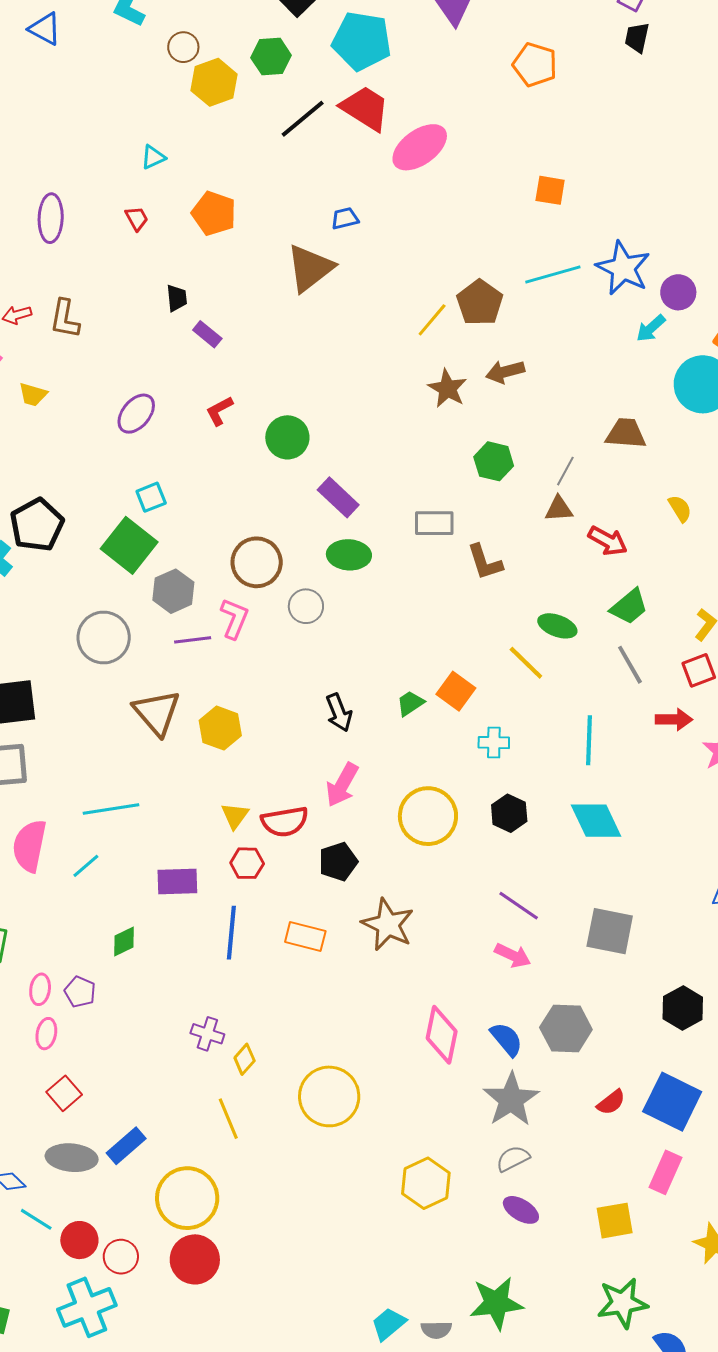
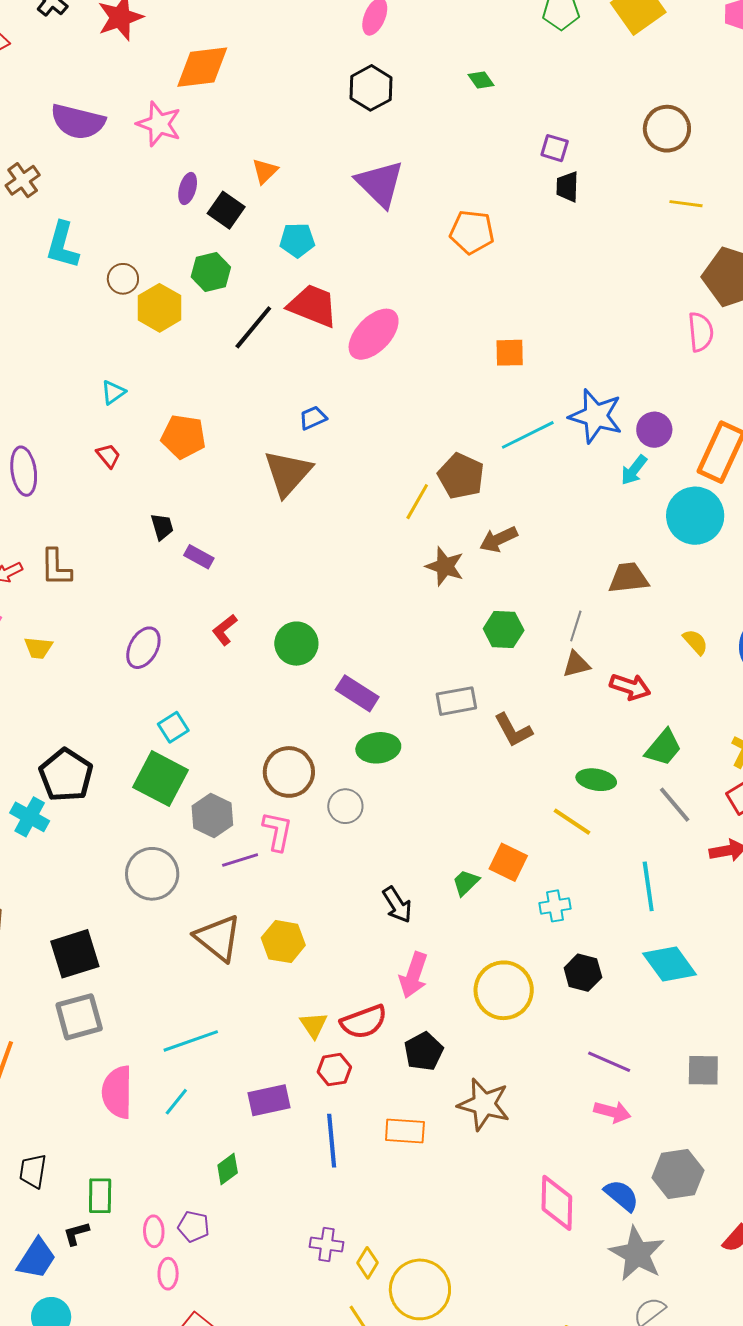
cyan pentagon: (362, 41) -> (297, 240), size x0.6
gray square: (610, 931) -> (703, 1070), size x0.7
yellow circle: (329, 1096) -> (420, 1289), moved

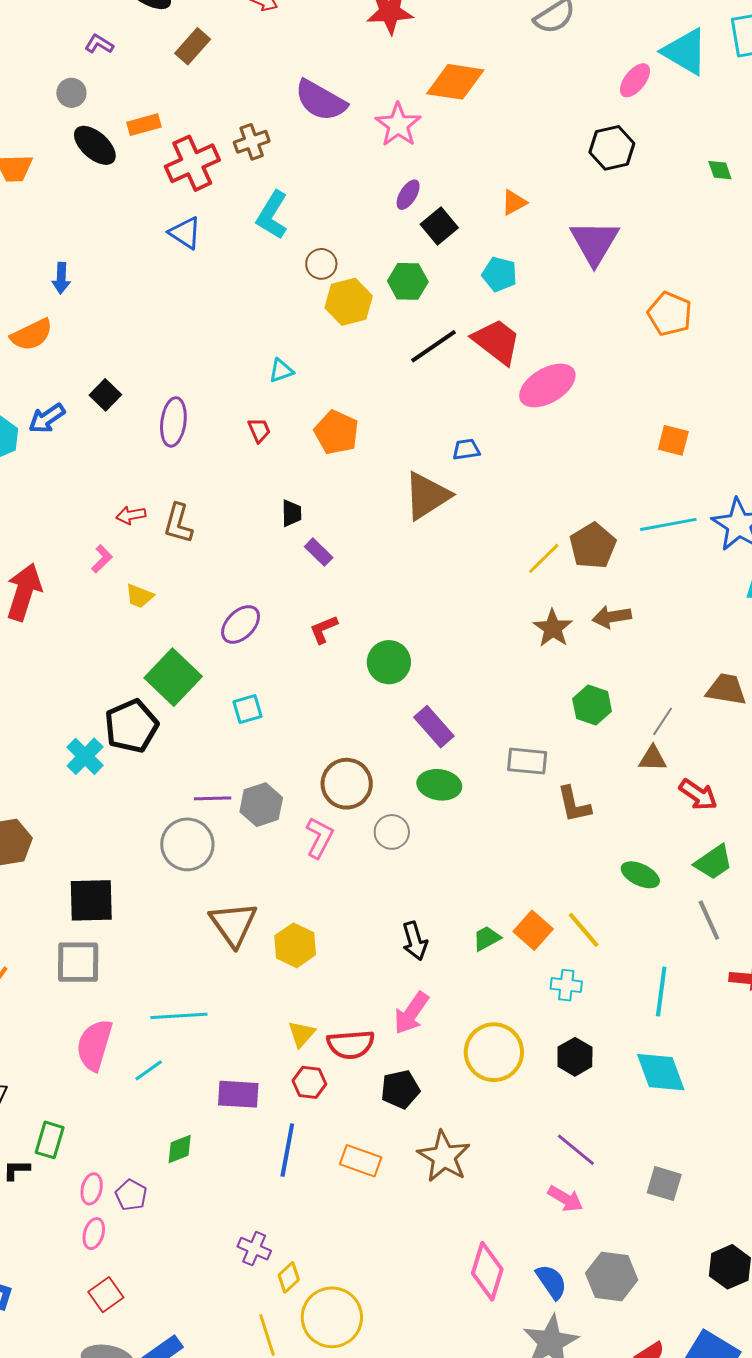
orange triangle: (265, 171) -> (514, 203), moved
green square: (160, 779) -> (173, 677), moved
yellow line: (572, 822) -> (584, 930), moved
purple line: (240, 860) -> (213, 798), moved

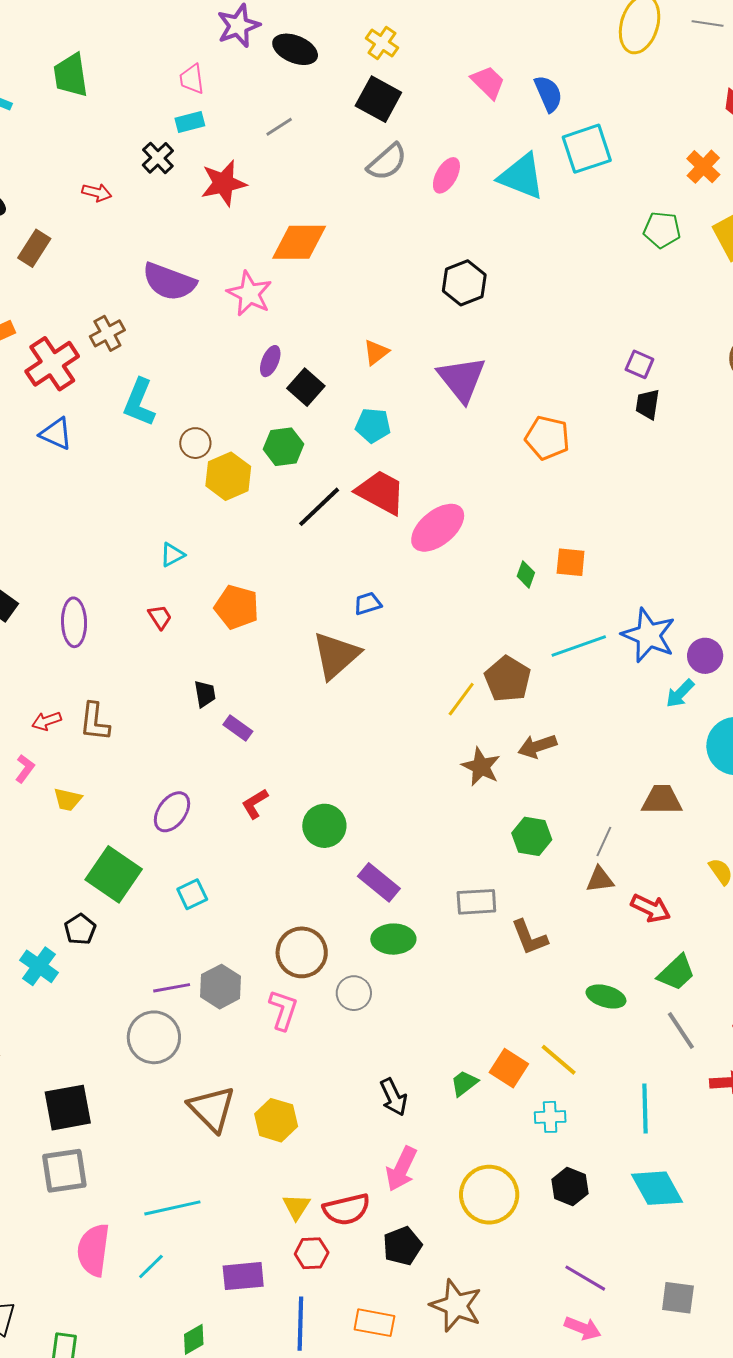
pink ellipse: (635, 80) -> (446, 175), moved
green diamond: (720, 170) -> (526, 574), moved, turned 48
black pentagon: (131, 726) -> (80, 929), size x0.6

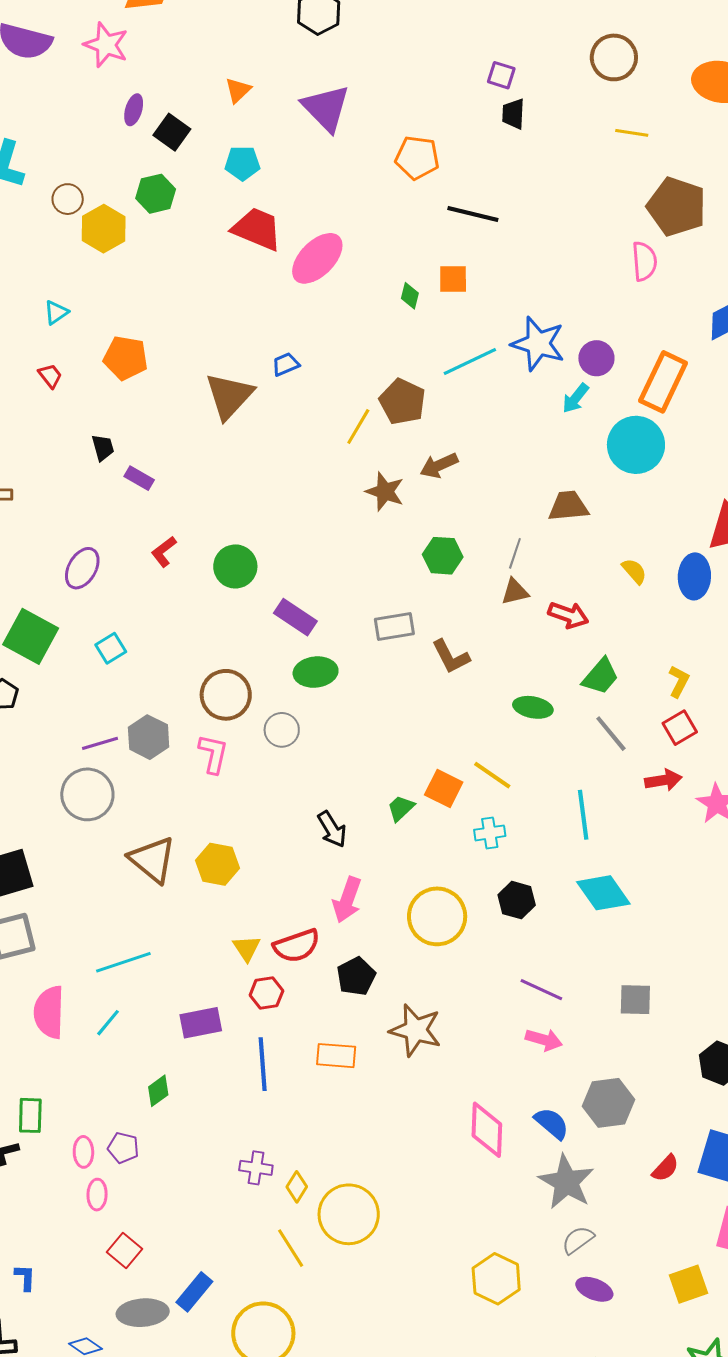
black line: (319, 507) -> (473, 214), moved, turned 63
blue trapezoid: (368, 604) -> (286, 364), moved

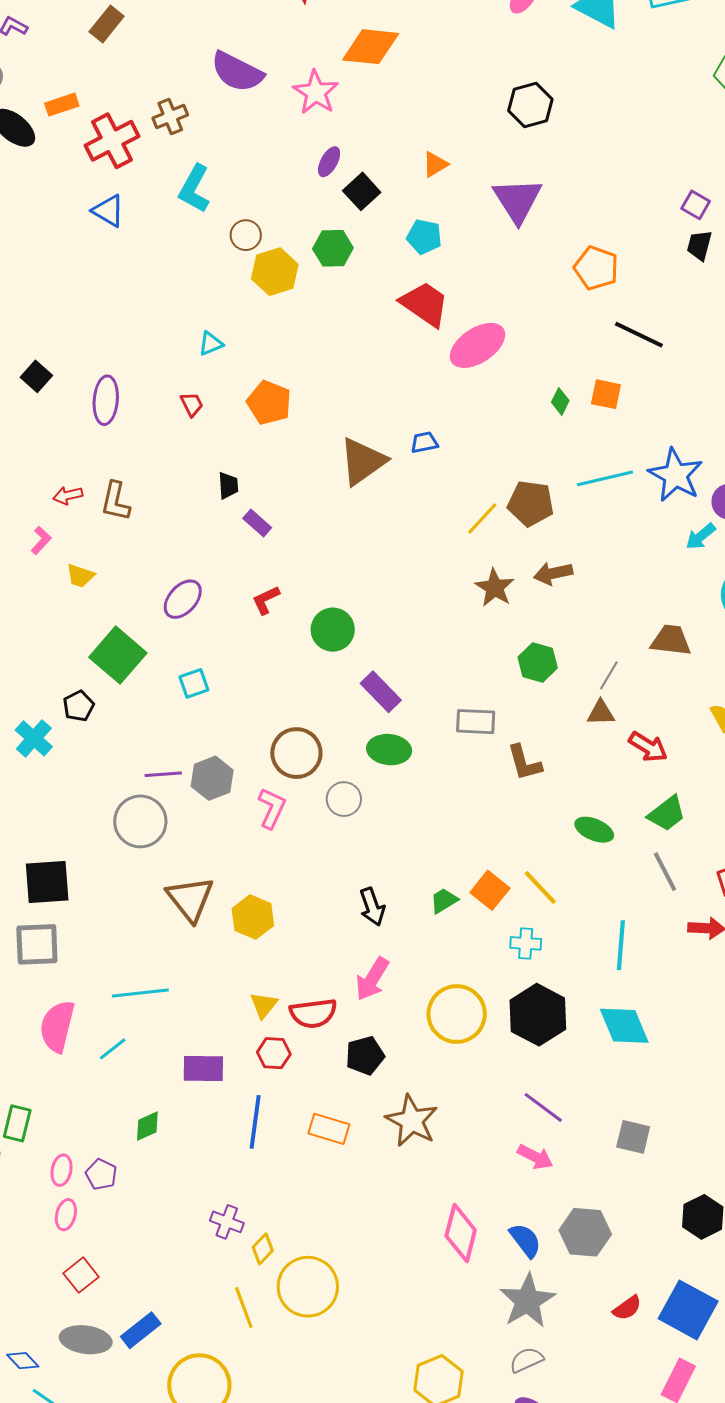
brown pentagon: (402, 402) -> (531, 503), turned -30
black hexagon: (517, 900) -> (538, 1015), size x1.6

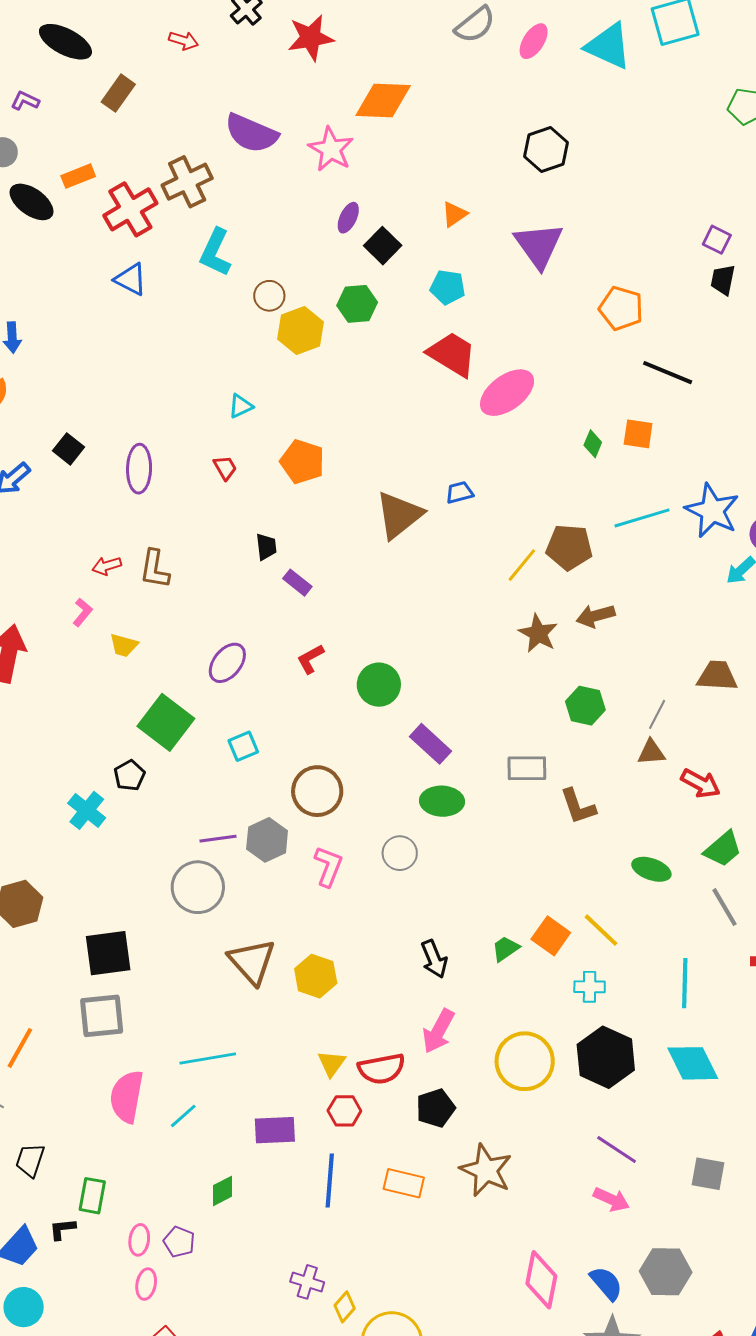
brown cross: (170, 117) -> (187, 182), size x1.4
brown circle: (296, 753) -> (317, 791), moved

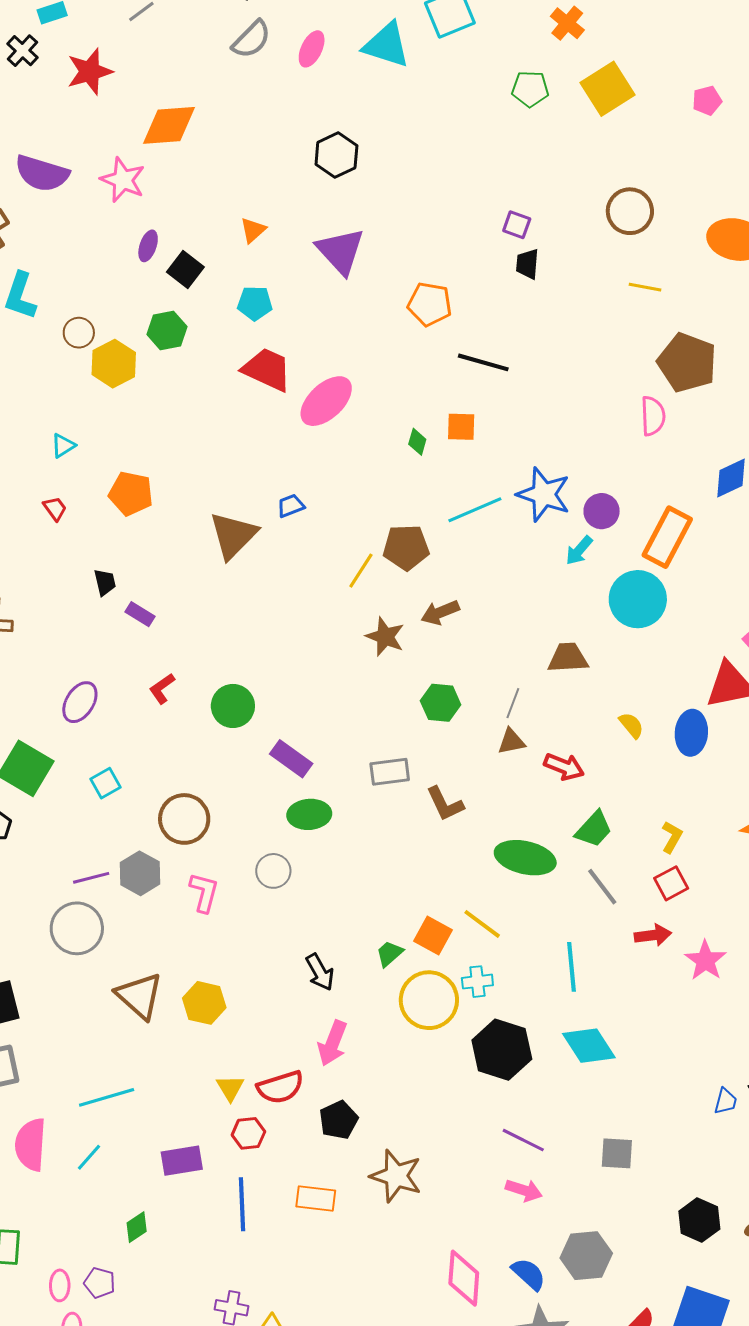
green ellipse: (651, 869) -> (525, 858), size x1.5
yellow circle: (525, 1061) -> (429, 1000), moved

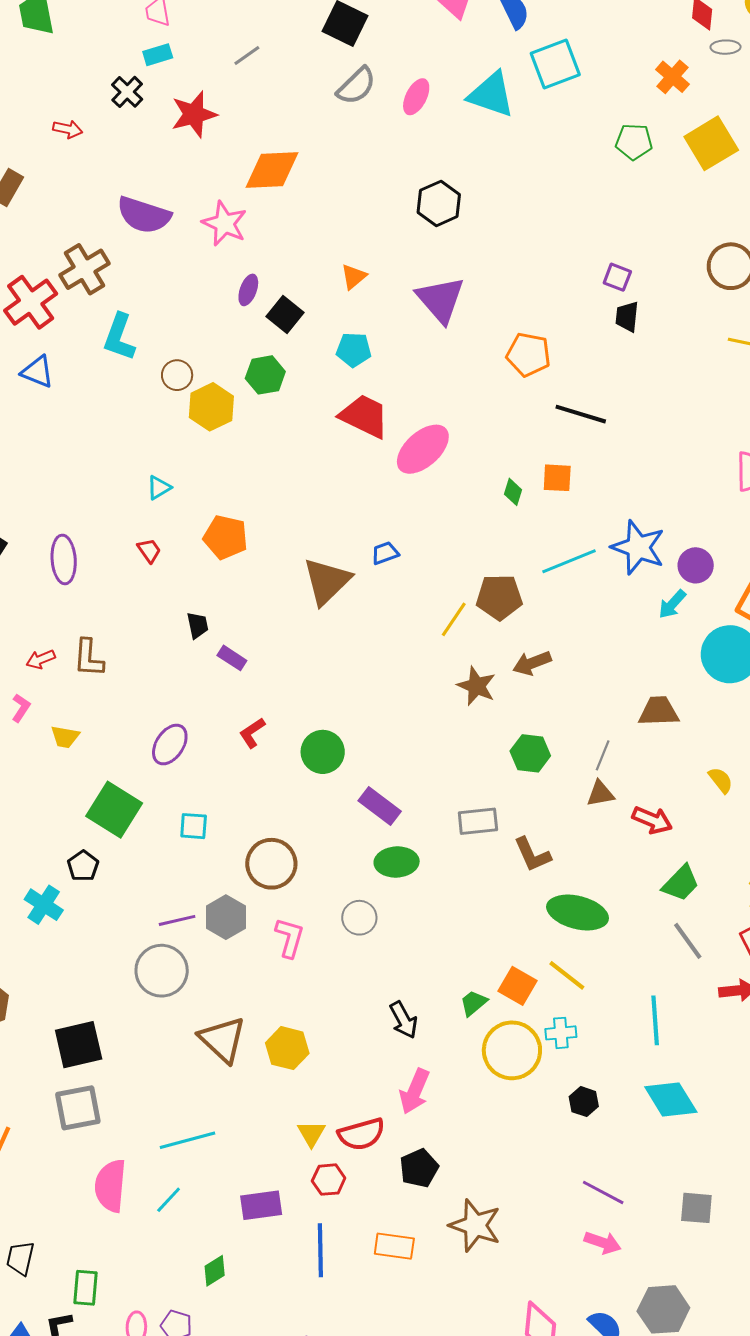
cyan square: (106, 783) -> (194, 826), turned 32
green ellipse: (525, 858) -> (578, 912), moved
black hexagon: (502, 1050) -> (584, 1102), size x0.5

